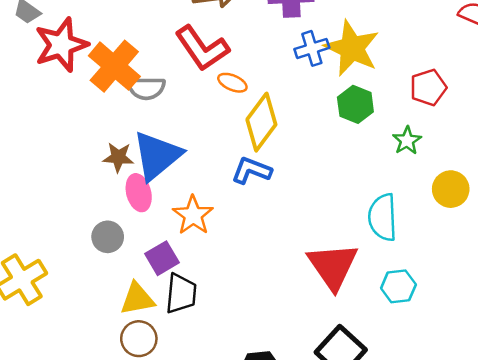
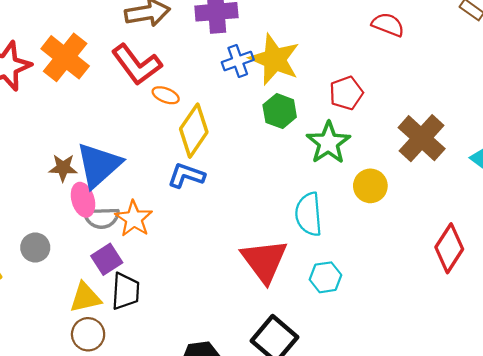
orange cross: (114, 66) -> (65, 57), moved
gray semicircle: (146, 88) -> (102, 218), moved
green star: (407, 141) -> (328, 143), size x1.6
gray circle: (108, 237) -> (35, 247), moved

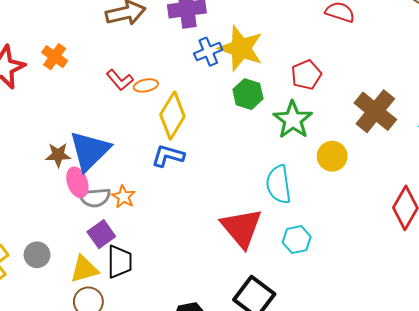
orange cross: (65, 57) -> (55, 57), size x0.6
red L-shape: (137, 65) -> (120, 80), moved, size x0.6
orange ellipse: (166, 95) -> (146, 85), turned -30
orange star: (134, 219) -> (123, 197), size x0.7
gray circle: (35, 247) -> (37, 255), moved

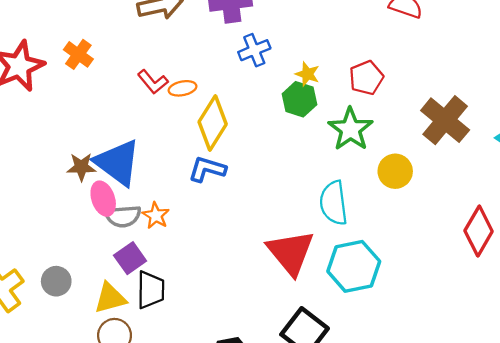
yellow star: (241, 48) -> (307, 74), moved, size x0.5
blue triangle: (90, 151) -> (118, 163), turned -39
cyan hexagon: (297, 240) -> (354, 266), size x1.6

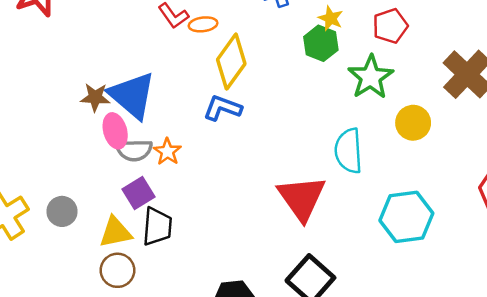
cyan hexagon: (354, 266) -> (406, 217), moved

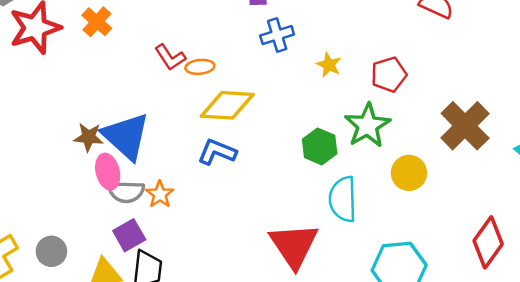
green hexagon: (321, 43) -> (320, 146), moved
yellow diamond: (231, 62) -> (227, 105), turned 56

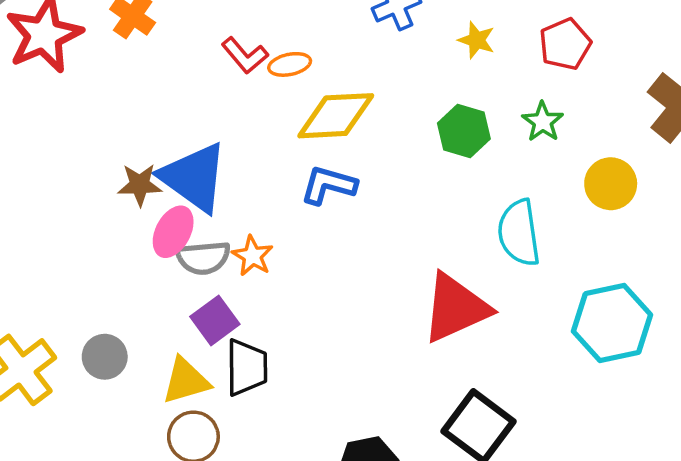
green star: (367, 125) -> (543, 122), size x0.6
green hexagon: (320, 146) -> (464, 131), moved
pink ellipse: (108, 172) -> (173, 232), turned 48
red triangle: (294, 245) -> (456, 308), turned 46

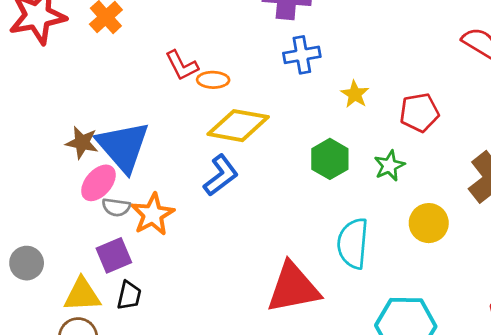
blue L-shape: (328, 185) -> (221, 175), turned 114
orange star: (253, 256) -> (153, 214), size x1.4
gray semicircle: (203, 258) -> (116, 207), size x0.7
black trapezoid: (247, 367) -> (129, 295), size x0.7

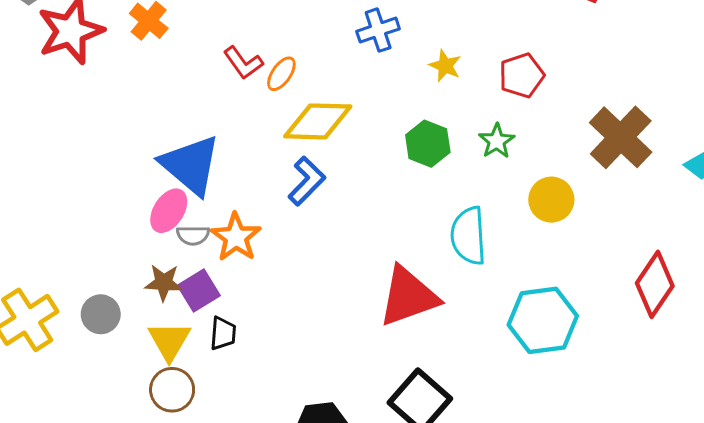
orange ellipse: (213, 80) -> (281, 74), turned -48
brown star: (82, 143) -> (164, 283), moved
yellow triangle: (82, 295) -> (169, 341), turned -48

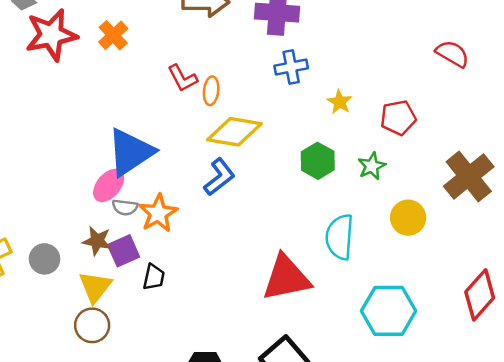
orange ellipse: (281, 74) -> (211, 91), turned -36
blue triangle: (190, 165) -> (130, 152), turned 38
black trapezoid: (223, 333) -> (154, 277), moved

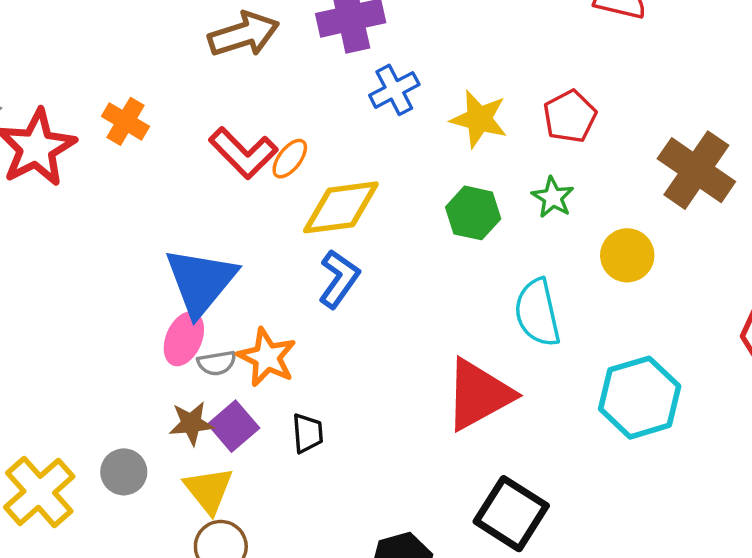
red L-shape: (182, 78) -> (243, 153), size x1.4
orange ellipse: (211, 91) -> (290, 159), turned 48
yellow star: (340, 102) -> (479, 119), size x1.5
black trapezoid: (154, 277) -> (308, 433), moved

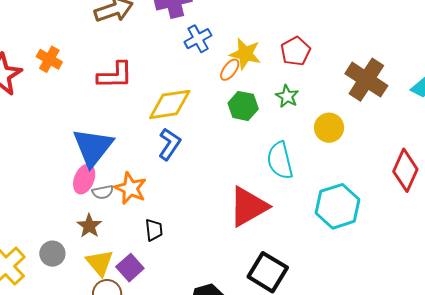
red L-shape: (243, 153) -> (115, 75), turned -45
orange ellipse: (290, 159) -> (230, 70), moved
brown star: (191, 423) -> (89, 226), turned -30
purple square: (234, 426) -> (130, 268), moved

